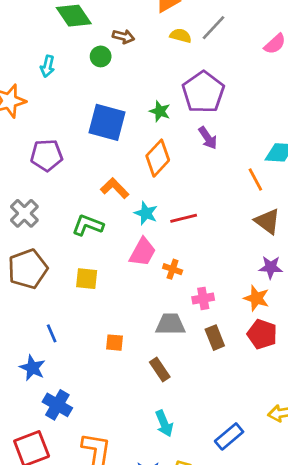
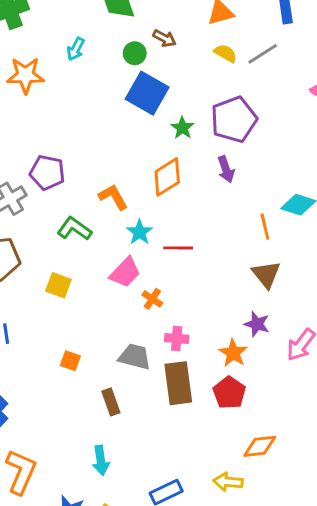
blue square: (107, 122) -> (147, 93), moved
purple pentagon: (47, 155) -> (47, 173), moved
brown rectangle: (215, 338) -> (178, 383), size x1.6

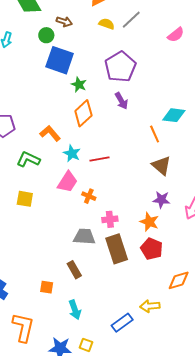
green star: (182, 128) -> (79, 85), moved
orange square: (70, 361) -> (47, 287), moved
yellow arrow: (228, 482) -> (150, 306), moved

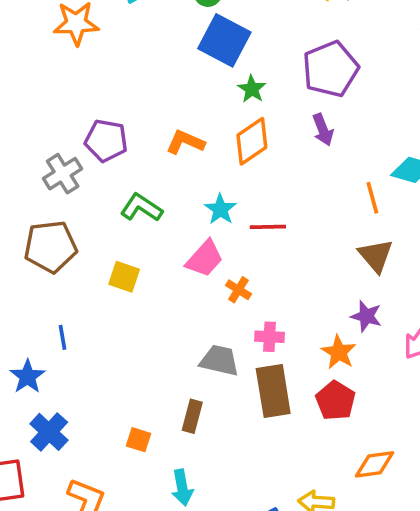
orange L-shape: (50, 133) -> (185, 142), moved, turned -35
brown rectangle: (74, 270) -> (192, 416), turned 36

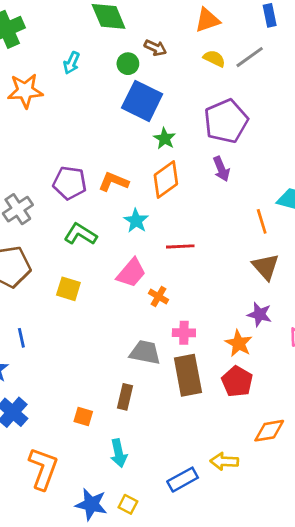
purple pentagon: (106, 141) -> (70, 183), moved
cyan star: (220, 209) -> (136, 221), moved

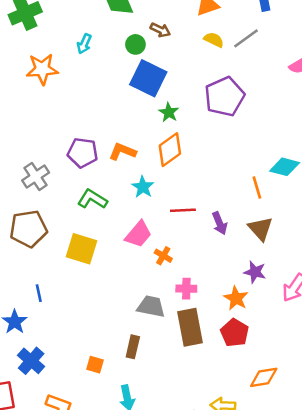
purple arrow: (221, 169) -> (220, 223), moved
yellow square: (68, 289) -> (81, 249), size x1.4

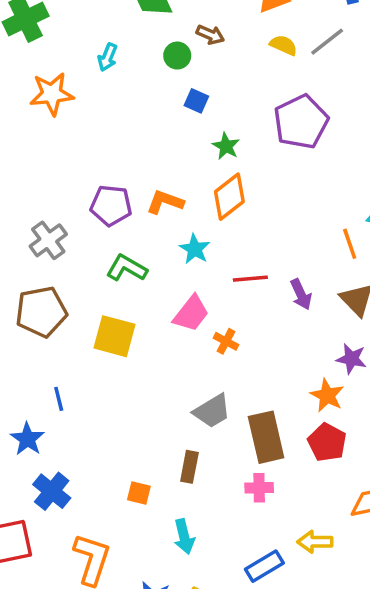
blue square: (148, 78) -> (196, 101), size x0.5
pink cross: (186, 289) -> (259, 488), moved
gray trapezoid: (151, 306) -> (212, 411), turned 140

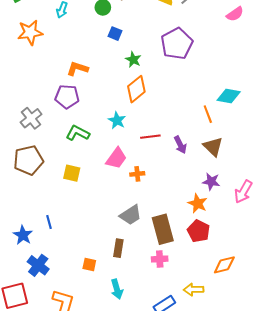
orange L-shape: (165, 202) -> (77, 69), moved
yellow square: (114, 336) -> (72, 173), size x0.7
orange cross: (226, 341) -> (137, 174), turned -32
blue line: (59, 399) -> (49, 222), moved

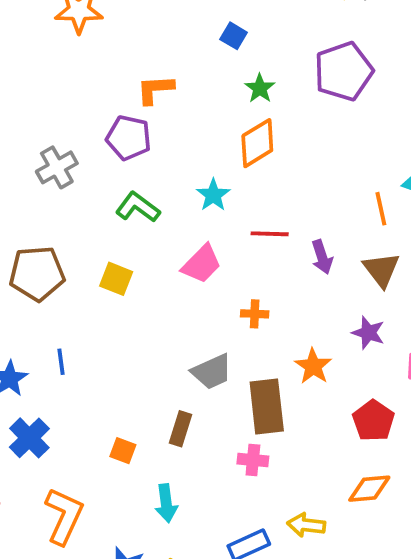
orange L-shape: (77, 69) -> (155, 89), turned -30
brown pentagon: (28, 160) -> (37, 273), moved
orange cross: (137, 174) -> (255, 314), moved
orange star: (198, 203) -> (313, 366), moved
red pentagon: (199, 231) -> (373, 421), moved

